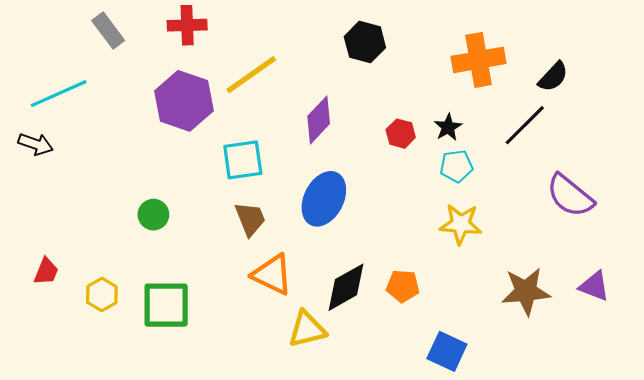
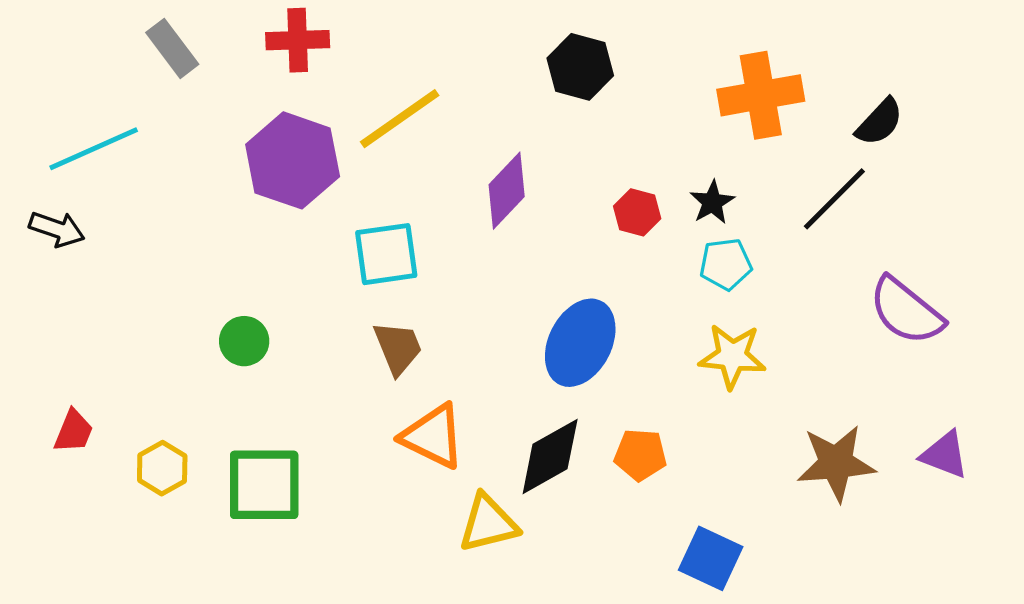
blue ellipse: (324, 199) -> (580, 343), moved

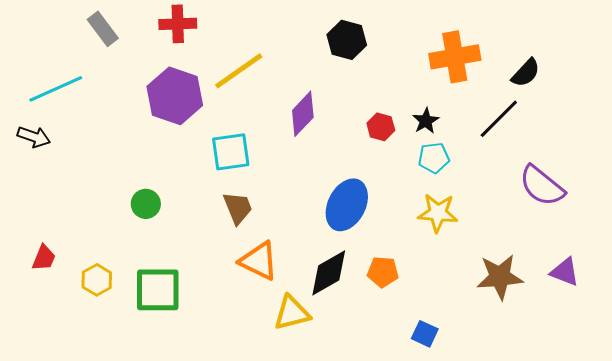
blue square: (711, 558) -> (425, 334), size x0.7

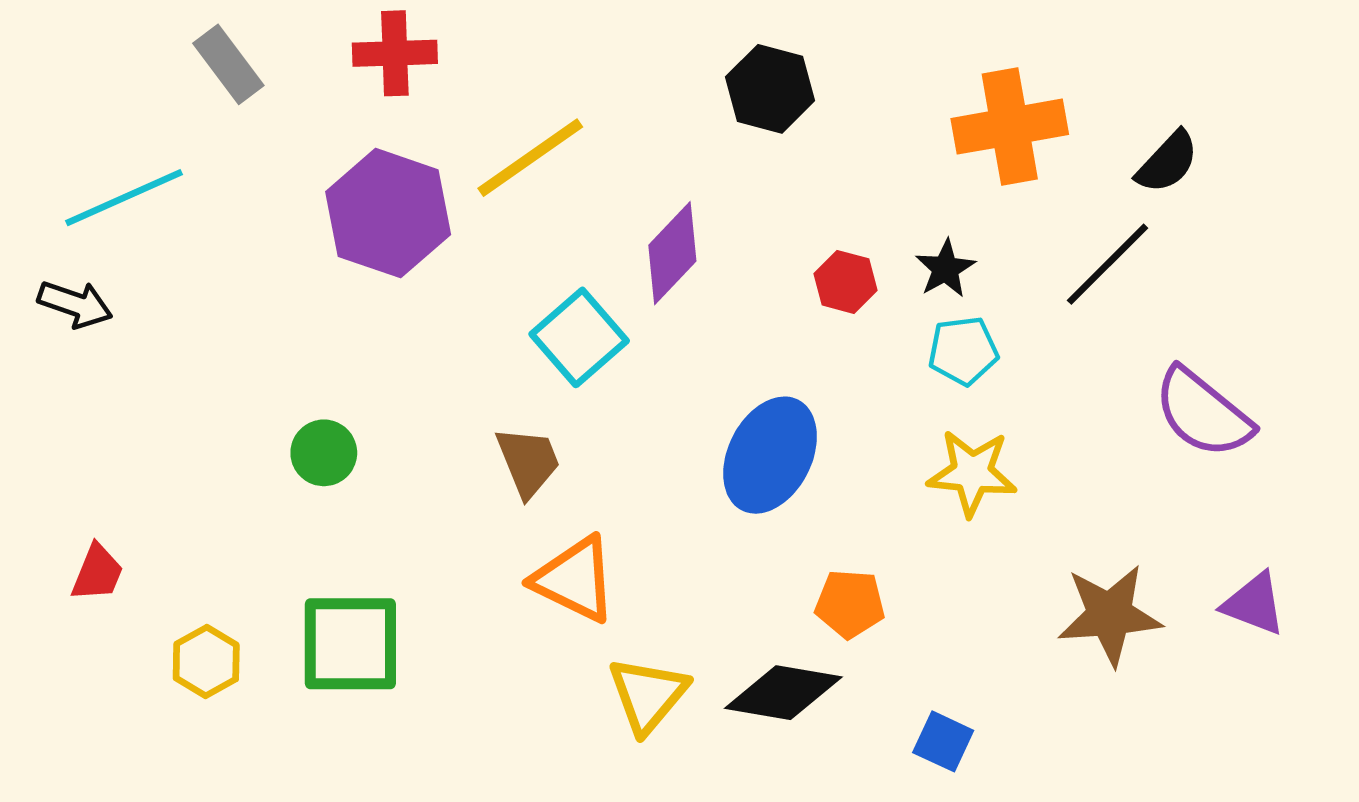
cyan square: (231, 152) -> (579, 337), moved, turned -33
black diamond: (329, 273) -> (783, 693), moved, turned 39
yellow hexagon: (97, 280) -> (206, 662), moved
yellow triangle: (292, 313) -> (648, 695), turned -36

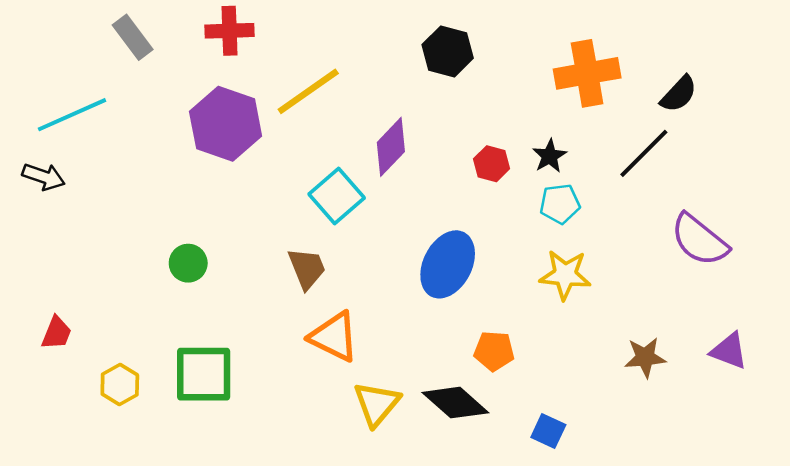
brown star: (1110, 615) -> (645, 357), size x0.7
black diamond: (783, 693) -> (455, 403), turned 32

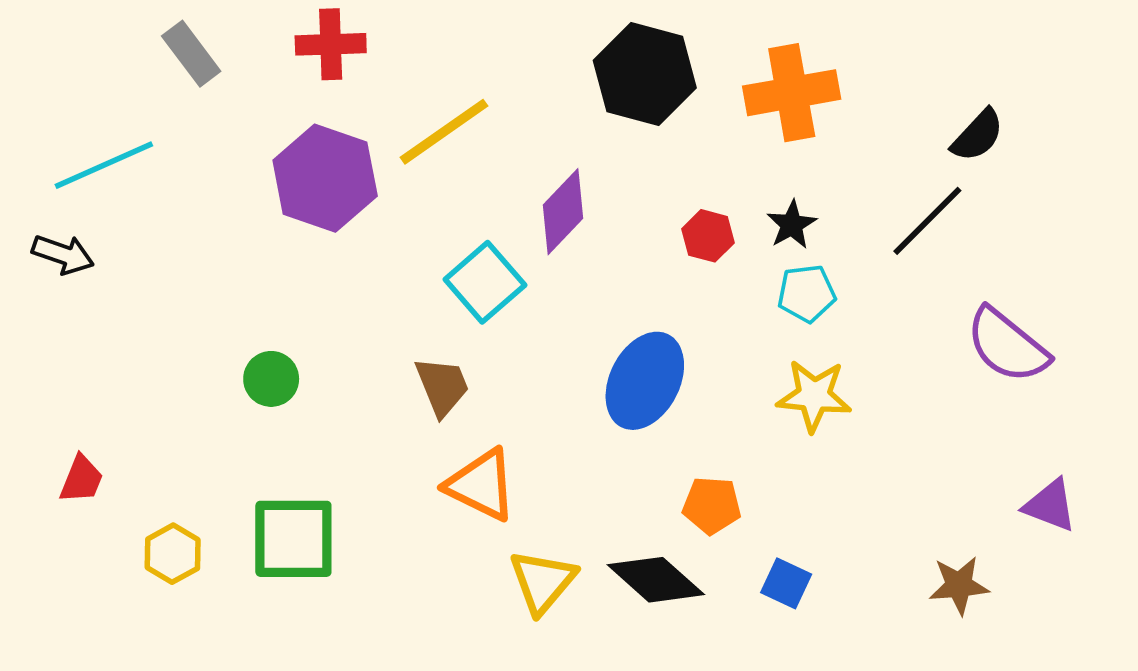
black hexagon: (448, 51) -> (645, 74), size x1.4
orange cross: (587, 73) -> (792, 93), moved
brown star: (645, 357) -> (959, 585), moved
blue square: (548, 431) -> (786, 583), moved

